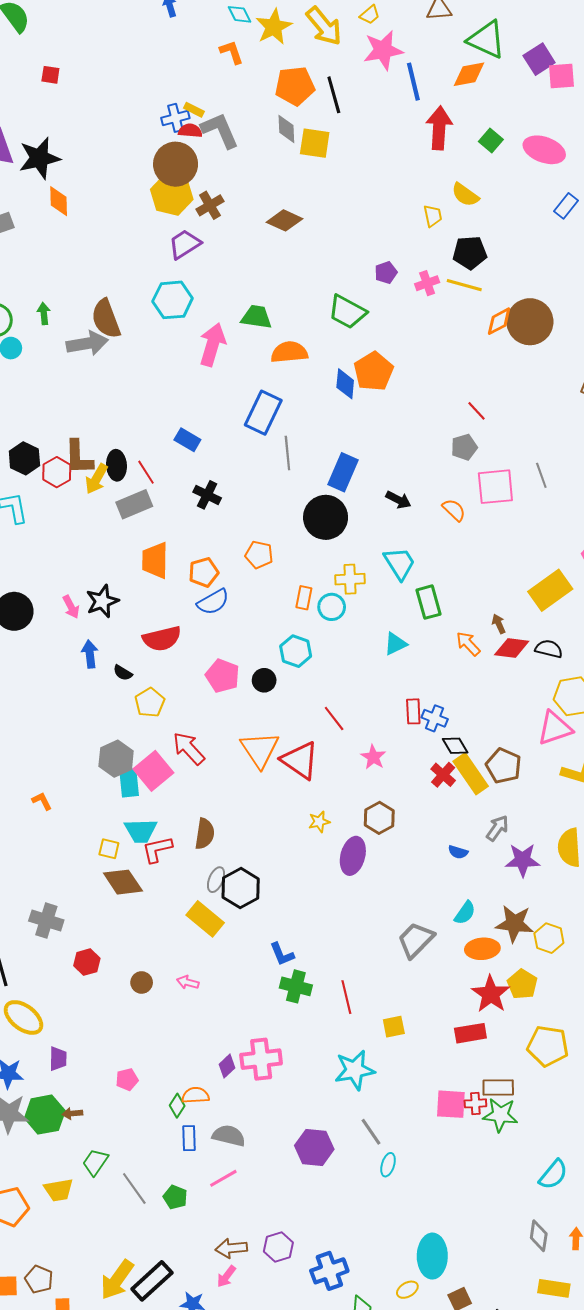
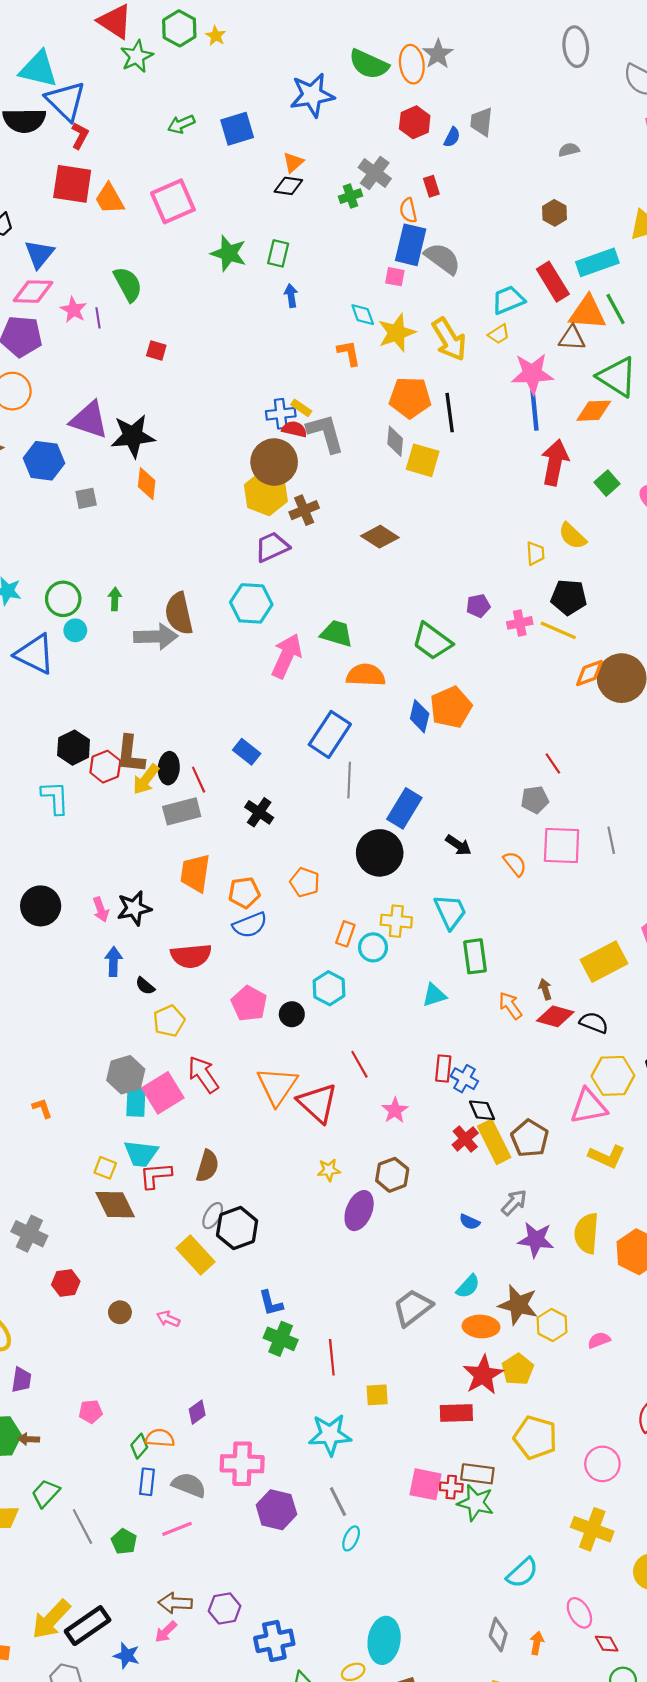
pink star: (383, 50) -> (532, 374), moved
pink cross: (261, 1059) -> (242, 1464), moved

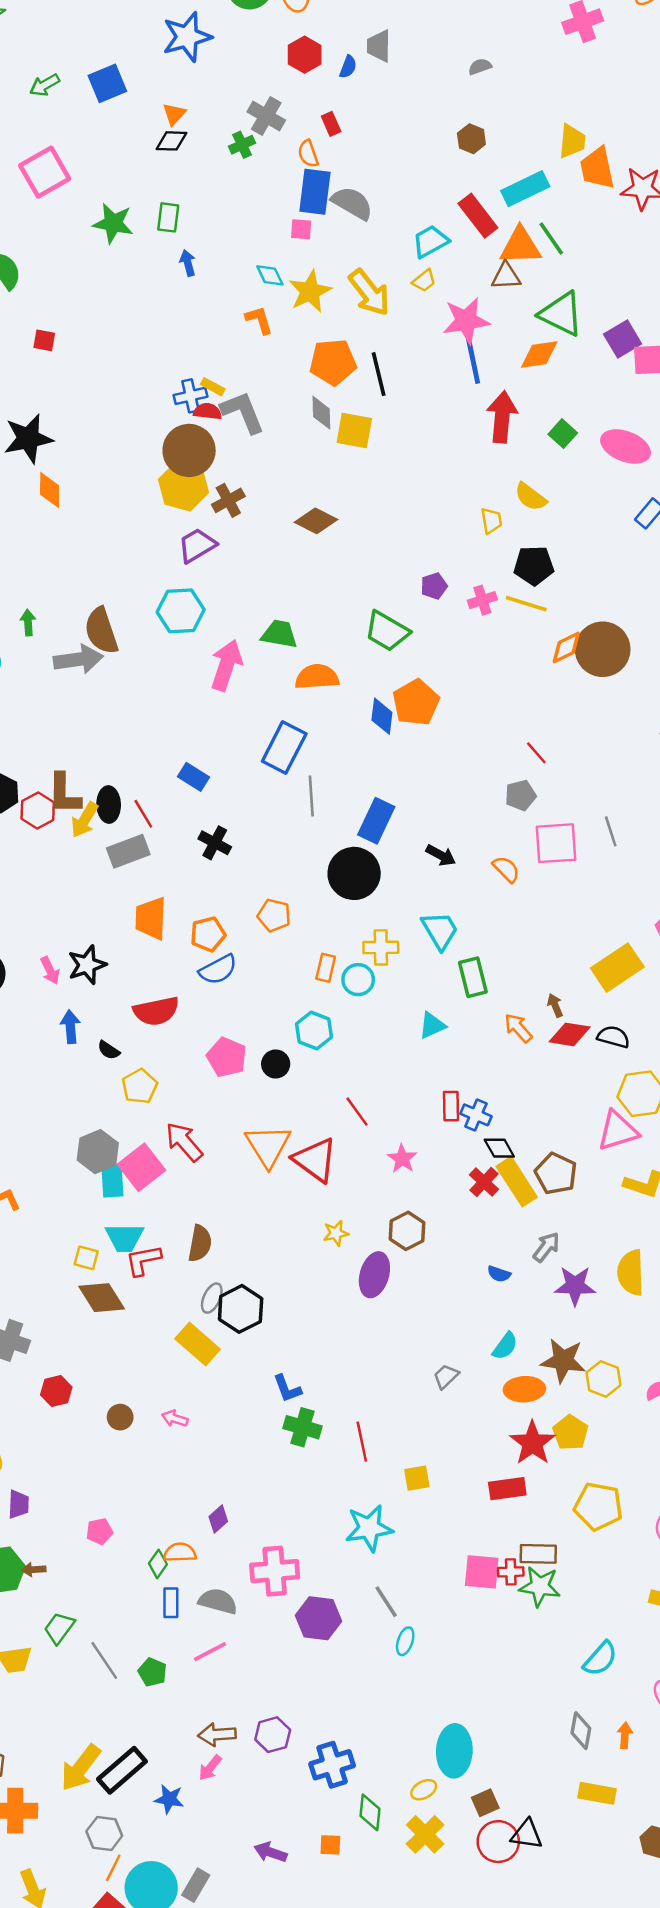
gray trapezoid: (413, 1308) -> (446, 1376), size x0.6

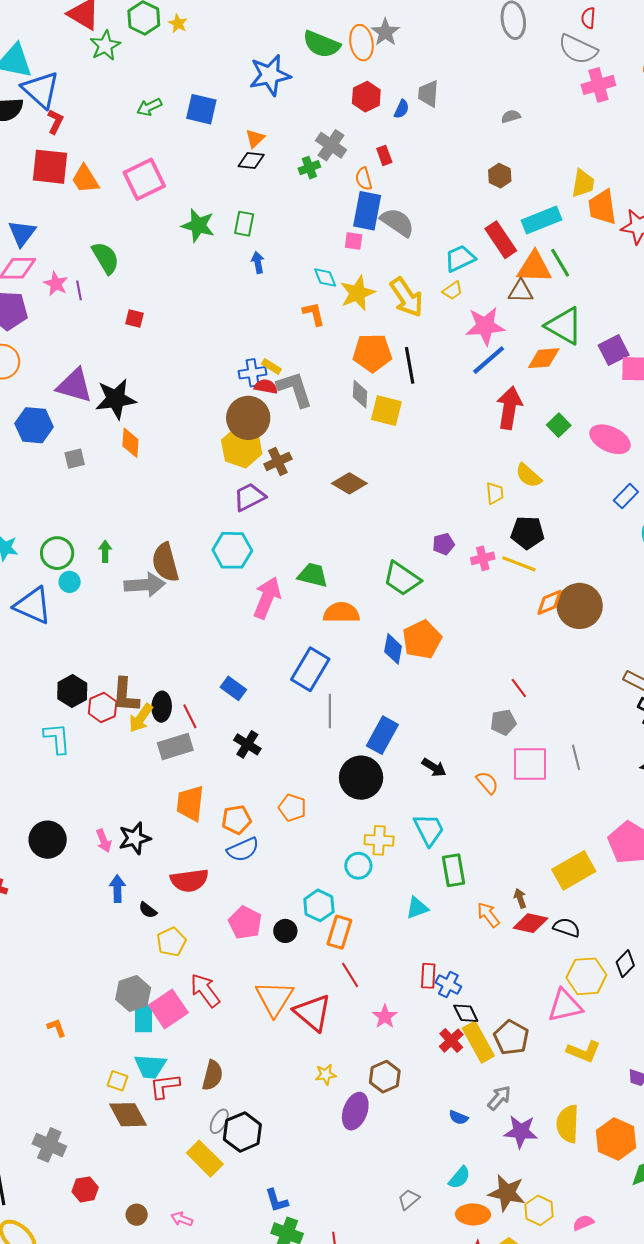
blue square: (107, 83) -> (201, 109), turned 32
blue line: (473, 361) -> (489, 360), turned 57
orange rectangle: (326, 968) -> (339, 932), moved, size x1.4

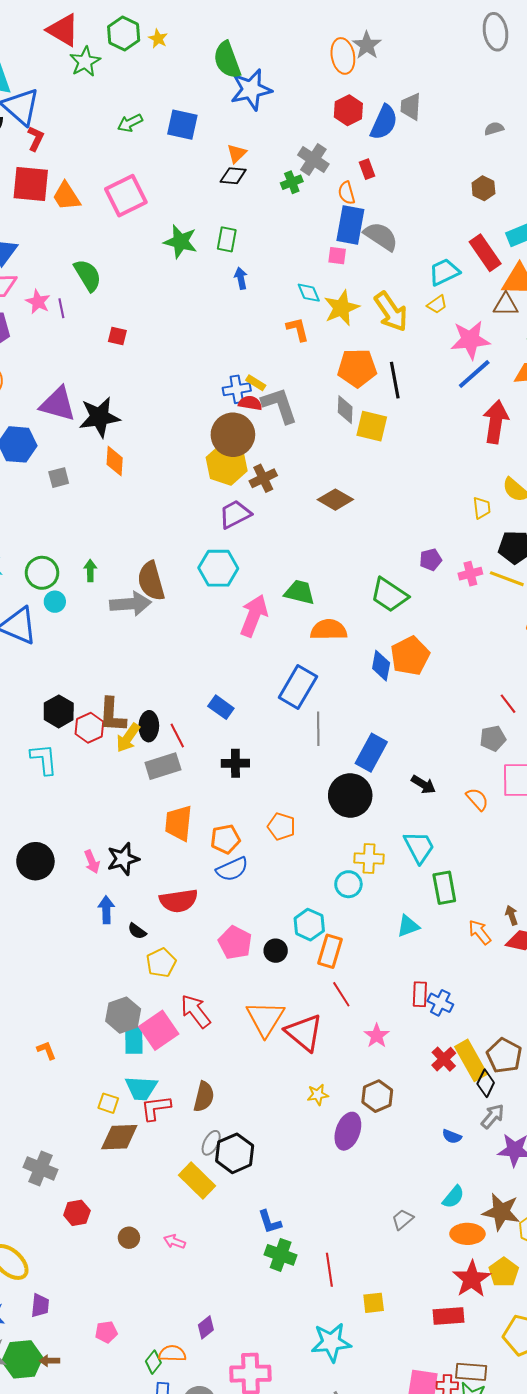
green semicircle: (321, 44) -> (227, 60), moved, turned 48
blue semicircle: (402, 109) -> (384, 122), size x1.8
black cross: (247, 744) -> (235, 763), turned -32
black diamond: (466, 1013) -> (486, 1083), moved, turned 52
brown diamond: (128, 1115) -> (119, 1137), turned -63

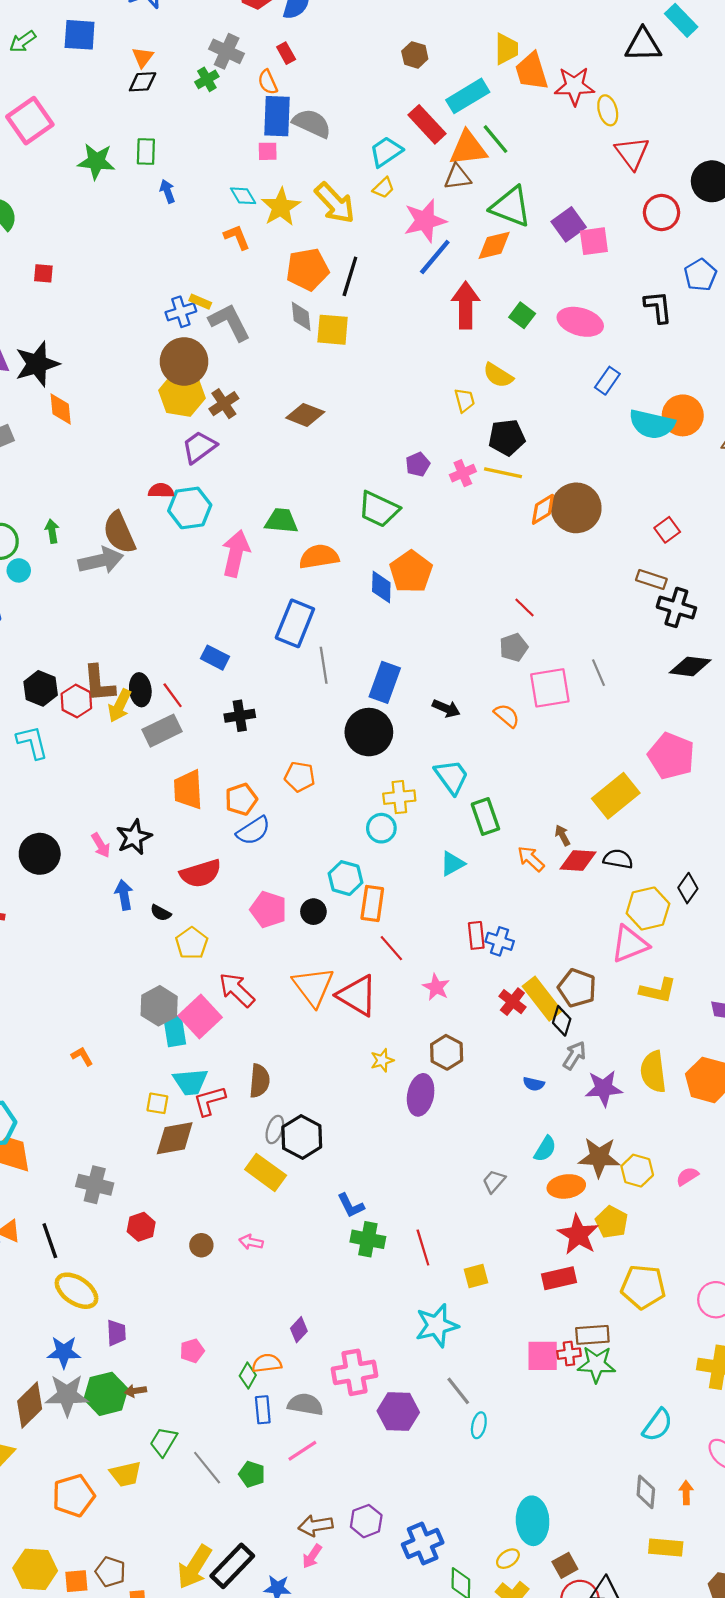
black line: (395, 380) -> (350, 276), turned 36
red semicircle: (250, 403) -> (161, 491), moved

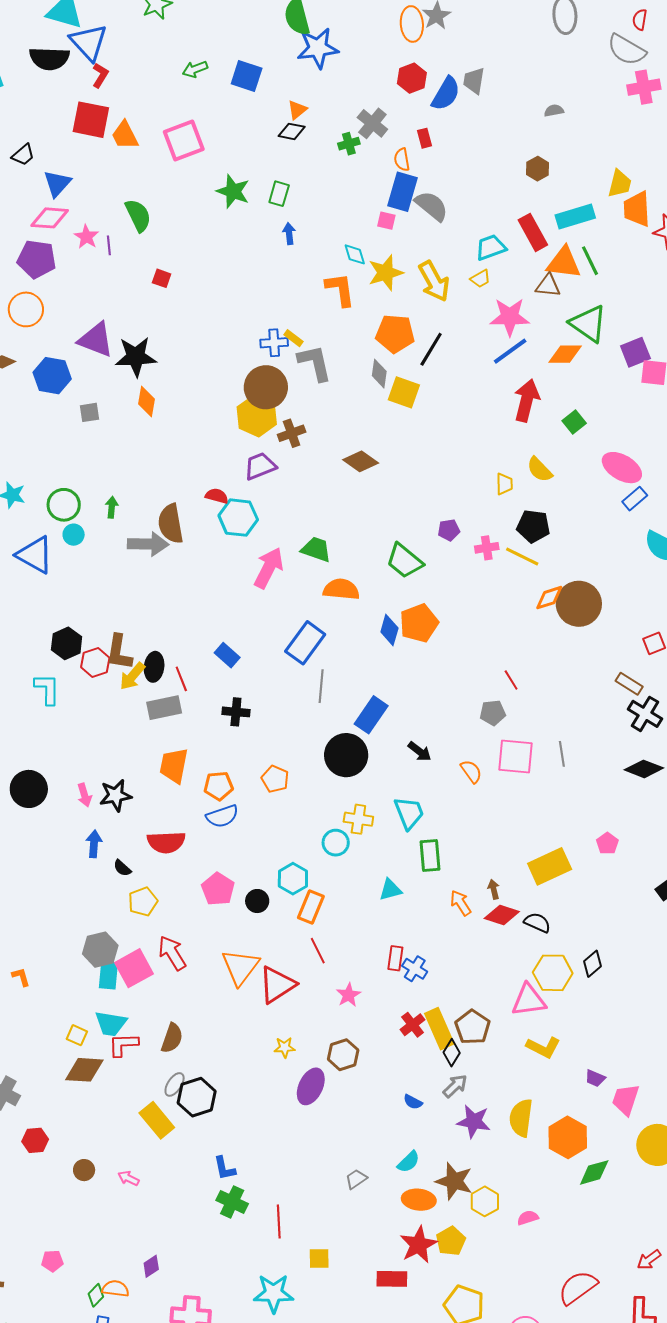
orange L-shape: (237, 237) -> (340, 289), size x1.4
pink ellipse: (580, 322) -> (622, 468), moved
pink pentagon: (671, 756) -> (607, 843), size x0.5
red triangle: (357, 995) -> (277, 985), turned 42

